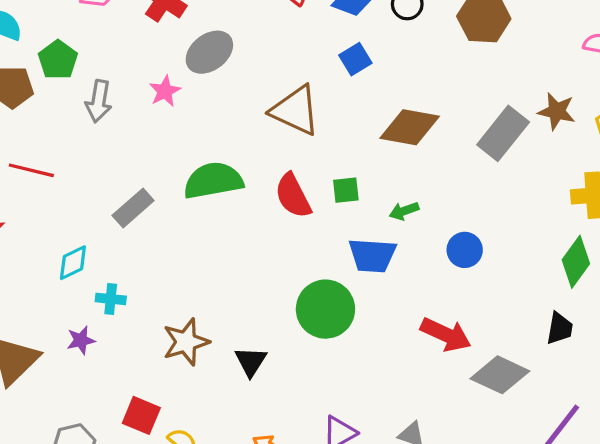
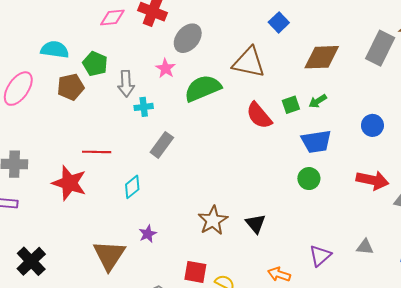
red line: (31, 170) -> (97, 152), moved
green semicircle: (213, 181) -> (203, 88), moved
green arrow: (404, 211) -> (318, 101), moved
cyan cross: (111, 299) -> (144, 107), moved
green circle: (325, 309) -> (309, 179), moved, size x0.6

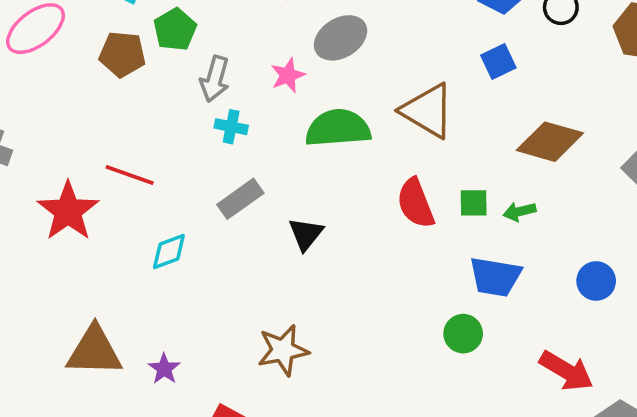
black triangle: (256, 224) -> (306, 234), moved
purple star: (148, 234) -> (164, 369), moved, turned -30
brown triangle: (109, 255) -> (94, 351), turned 40

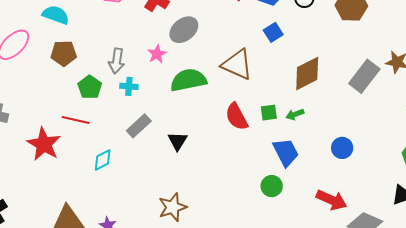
green pentagon: (175, 29) -> (90, 87), moved
brown diamond: (550, 142) -> (307, 74), turned -36
blue trapezoid: (495, 277) -> (286, 152), turned -120

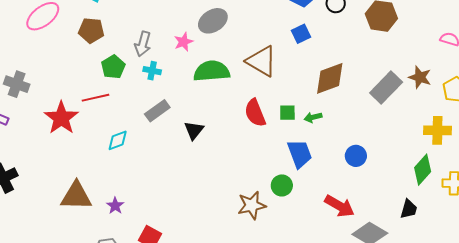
red line: (76, 120) -> (96, 98), turned -32
brown star: (173, 207) -> (252, 205), moved

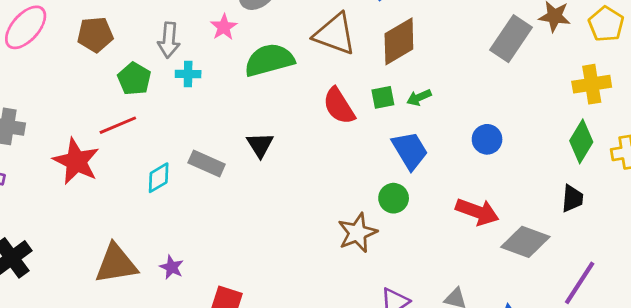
brown diamond: (330, 78) -> (399, 41), moved
gray rectangle: (157, 111) -> (207, 163), moved, turned 70

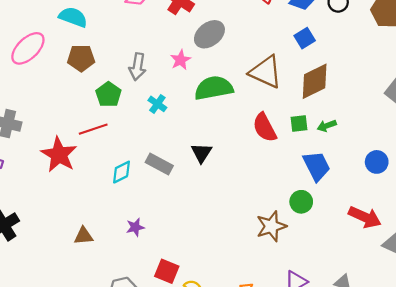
cyan cross: (188, 74) -> (157, 104), moved, turned 30
brown triangle: (116, 264) -> (84, 236), size x0.6
purple star: (172, 267) -> (135, 227), moved, turned 30

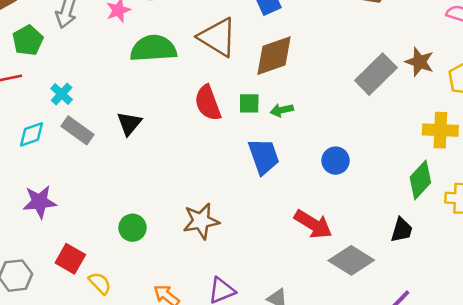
cyan cross: (157, 104) -> (62, 94), moved
green circle: (301, 202) -> (132, 228), moved
purple star: (135, 227) -> (40, 202), size x1.5

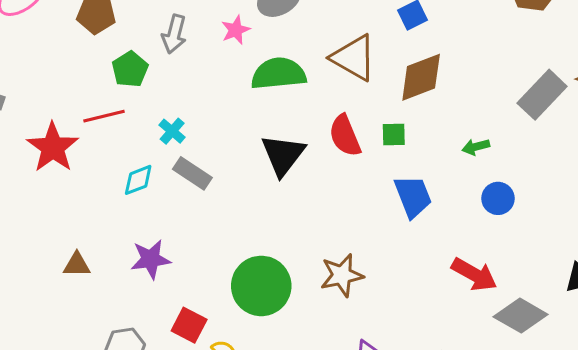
green arrow: (282, 110) -> (476, 147), moved
black triangle: (129, 123) -> (283, 155), moved, size x1.5
green circle: (132, 228) -> (261, 286), size x1.8

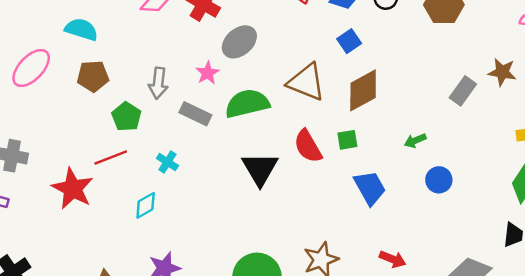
gray rectangle: (542, 95) -> (463, 91), size x0.7
gray rectangle: (192, 173) -> (195, 114), moved
red arrow: (474, 274) -> (393, 259), moved, size x0.7

